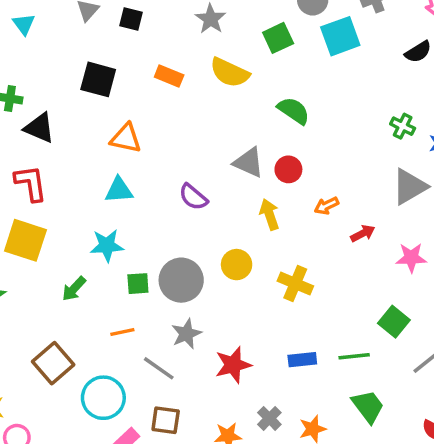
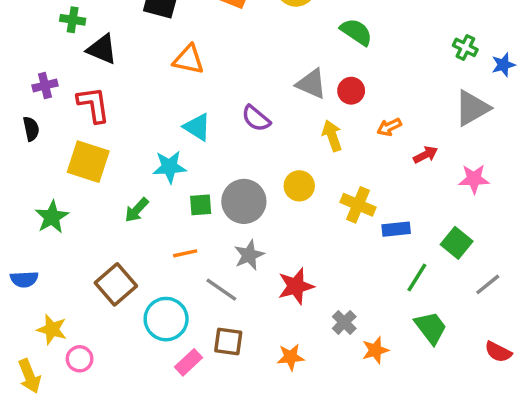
cyan triangle: (119, 190) -> (197, 127), moved, turned 36
green line: (354, 356) -> (417, 278), turned -52
blue rectangle: (302, 360) -> (396, 229), moved
gray cross: (269, 418) -> (344, 322), moved

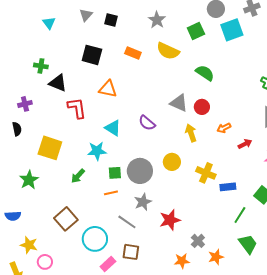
red L-shape: (93, 105) -> (77, 108), moved
orange line: (185, 253) -> (111, 193), moved
orange star: (291, 357) -> (182, 261), moved

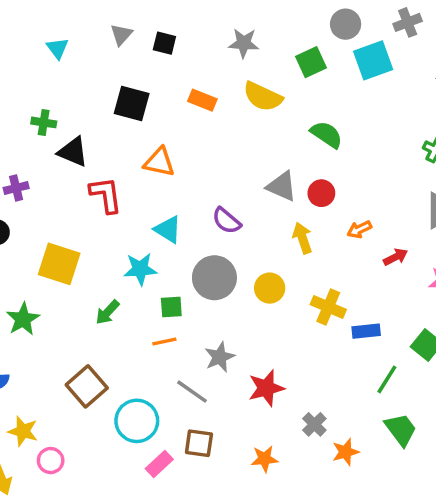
gray star: (157, 20) -> (244, 43), turned -30
gray circle: (140, 171) -> (214, 278), moved
orange star: (182, 261) -> (264, 459), moved

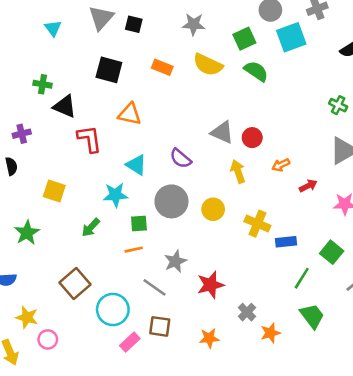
gray triangle: (121, 35) -> (101, 18), size x1.5
green semicircle: (327, 135) -> (256, 71), moved
yellow square: (59, 264) -> (54, 191), size x0.7

